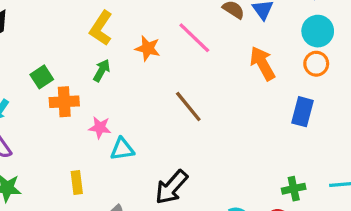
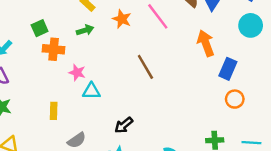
orange circle: (316, 64) -> (235, 99), moved
green arrow: (102, 70) -> (85, 30), turned 35
blue rectangle: (303, 112) -> (228, 69), moved
black arrow: (171, 187) -> (124, 125), size x0.7

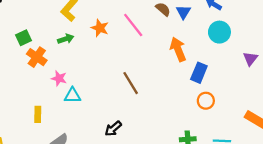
orange cross: (54, 49) -> (37, 57), turned 30
brown line: (145, 67) -> (131, 83), moved
black arrow: (124, 125) -> (113, 129), moved

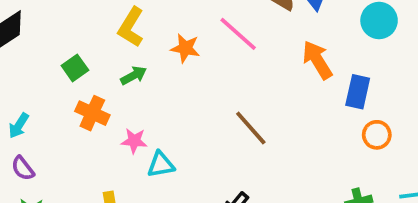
green square: (23, 38) -> (75, 68), moved

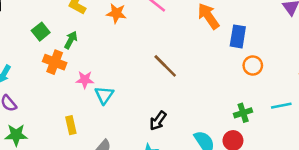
green arrow: (134, 75) -> (71, 40), moved, turned -30
cyan triangle: (161, 165) -> (104, 95), turned -42

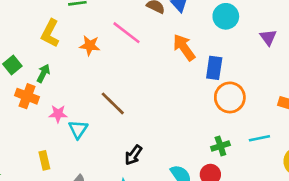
brown line: (165, 66) -> (113, 103), moved
orange circle: (253, 66) -> (230, 97), size x1.5

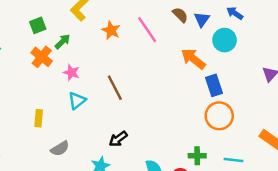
cyan circle: (226, 16) -> (225, 40), moved
orange arrow: (184, 47) -> (193, 59), turned -35
blue rectangle: (214, 68) -> (214, 85), turned -45
pink star: (58, 114) -> (71, 72), moved

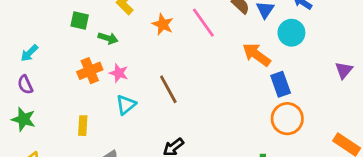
green square: (38, 25) -> (80, 21), turned 35
green arrow: (63, 41) -> (108, 38), turned 63
orange cross: (42, 57) -> (90, 71), moved, turned 30

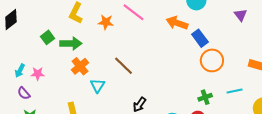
green square: (80, 21) -> (48, 37), turned -32
green arrow: (108, 38) -> (71, 43), size x1.5
orange cross: (90, 71) -> (80, 66), moved
pink star: (119, 73) -> (38, 74), moved

